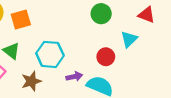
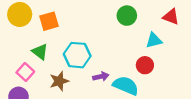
cyan triangle: (129, 39) -> (154, 40), turned 30
red circle: (106, 57) -> (145, 65), moved

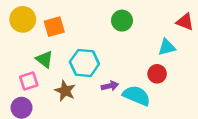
green circle: (127, 16) -> (122, 21), moved
pink square: (25, 72) -> (29, 81), turned 30
brown star: (59, 81) -> (65, 91), turned -30

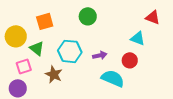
yellow circle: (23, 19) -> (16, 36), moved
green circle: (122, 21) -> (88, 16), moved
cyan triangle: (167, 47) -> (138, 38), turned 35
purple arrow: (110, 86) -> (100, 55), moved

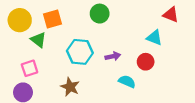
yellow circle: (16, 36) -> (20, 20), moved
green triangle: (37, 48) -> (38, 40), moved
brown star: (54, 74) -> (70, 87), moved
cyan semicircle: (113, 78) -> (127, 81), size x0.7

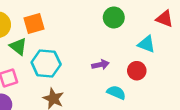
green circle: (100, 14) -> (114, 17), moved
cyan hexagon: (80, 52) -> (46, 63), moved

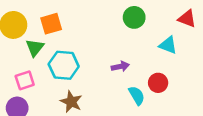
green triangle: (18, 47) -> (35, 48), turned 30
red circle: (137, 71) -> (158, 83), moved
cyan semicircle: (116, 92) -> (137, 95), turned 36

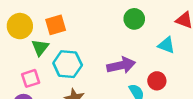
purple arrow: (120, 66) -> (121, 65), size x1.6

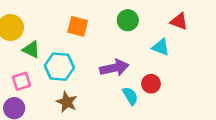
orange square: (56, 25) -> (78, 26), moved, turned 30
green triangle: (40, 47) -> (31, 50), turned -42

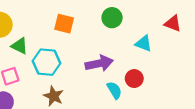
red triangle: (179, 21) -> (173, 24), moved

